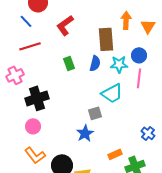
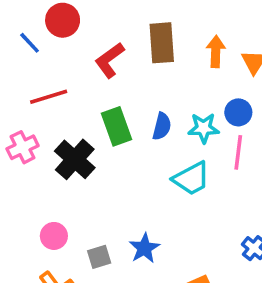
blue line: (26, 21) -> (30, 43), moved
brown rectangle: (106, 39) -> (162, 43), moved
green rectangle: (69, 63) -> (117, 126), size x1.5
black cross: (37, 98) -> (75, 159), moved, turned -30
gray square: (95, 113) -> (99, 257), moved

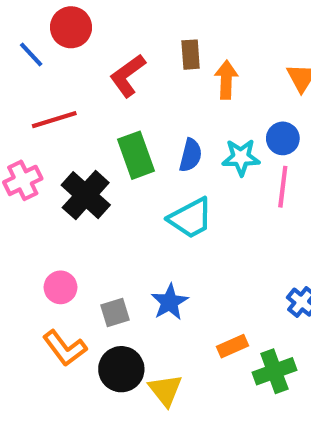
brown rectangle: (162, 43) -> (191, 55), size x0.6
orange arrow: (216, 52) -> (226, 80), moved
cyan trapezoid: (191, 179) -> (191, 218), moved

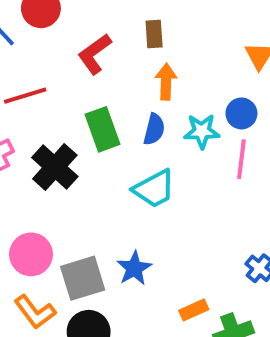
orange arrow: (226, 80) -> (166, 82), moved
pink circle: (61, 287) -> (31, 254), size x1.4
gray square: (115, 313) -> (83, 278), size x1.6

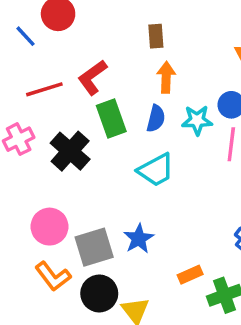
red L-shape: (95, 54) -> (92, 77), moved

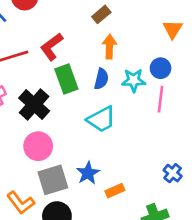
brown rectangle: (156, 36) -> (101, 14), turned 54
pink circle: (49, 227) -> (38, 146), moved
orange rectangle: (190, 275) -> (115, 191), moved

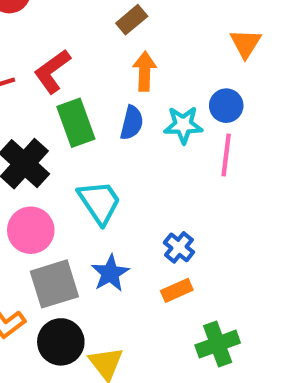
cyan trapezoid: (101, 119) -> (99, 202), moved, turned -96
blue cross: (173, 173) -> (179, 247), moved
orange rectangle: (115, 191) -> (177, 290), moved

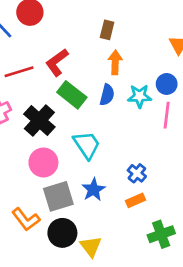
brown rectangle: (132, 20) -> (107, 30), turned -36
green rectangle: (76, 123) -> (72, 95), turned -32

